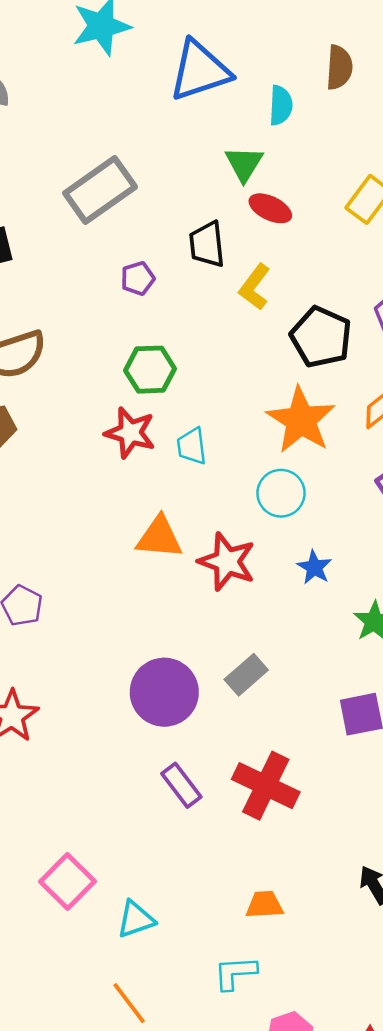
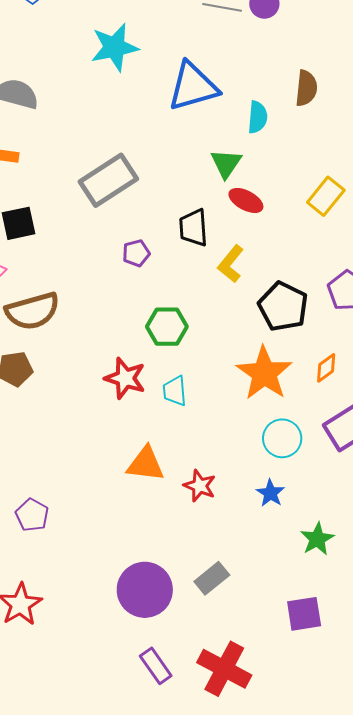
green hexagon: (150, 370) -> (167, 327), moved
cyan circle: (281, 493) -> (282, 438), moved
red star: (227, 562) -> (200, 486), size x0.7

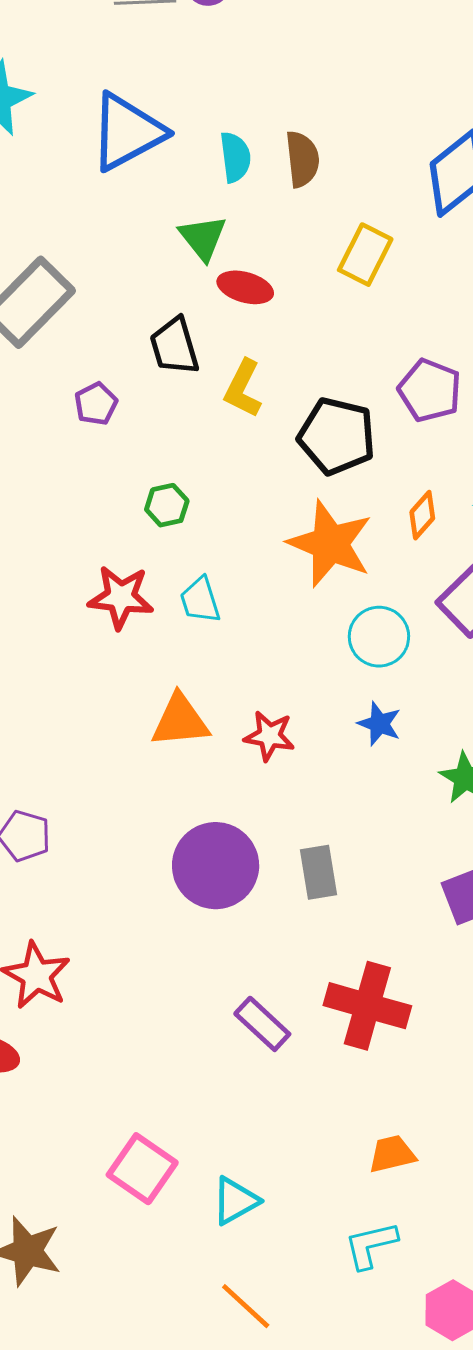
brown semicircle: (306, 88) -> (302, 159), moved
green hexagon: (167, 327) -> (167, 505), size x0.7
gray rectangle: (212, 578) -> (318, 872), turned -48
purple circle: (145, 590) -> (216, 866), moved

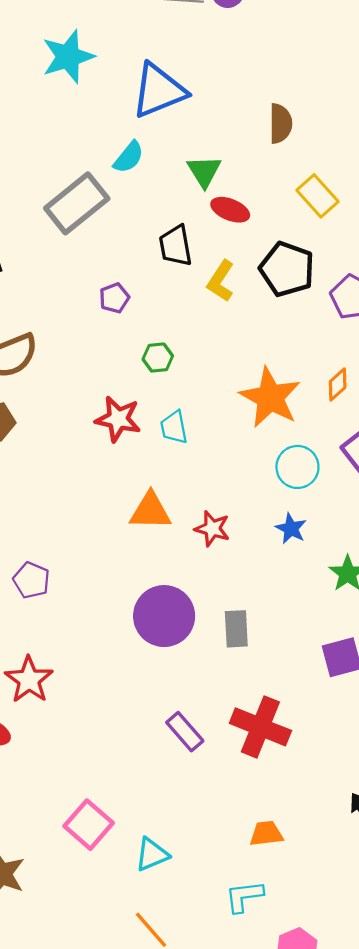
cyan semicircle: (235, 157) -> (129, 157), moved, turned 40
yellow rectangle: (365, 255) -> (318, 196), turned -75
purple pentagon: (96, 404) -> (114, 298), moved
black pentagon: (337, 436) -> (287, 269), moved

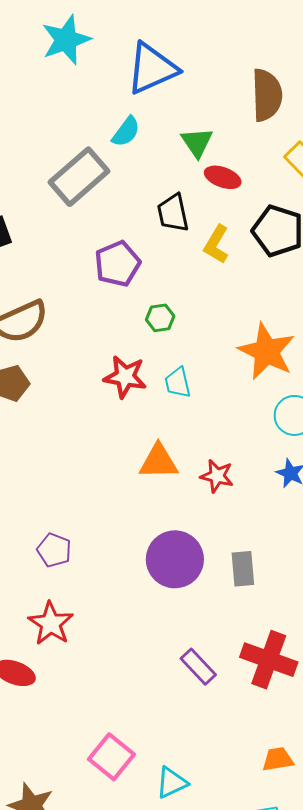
brown semicircle: (280, 123) -> (267, 95), size x1.4
purple pentagon: (114, 298) -> (117, 264), size x1.6
purple pentagon: (31, 580) -> (54, 550), moved

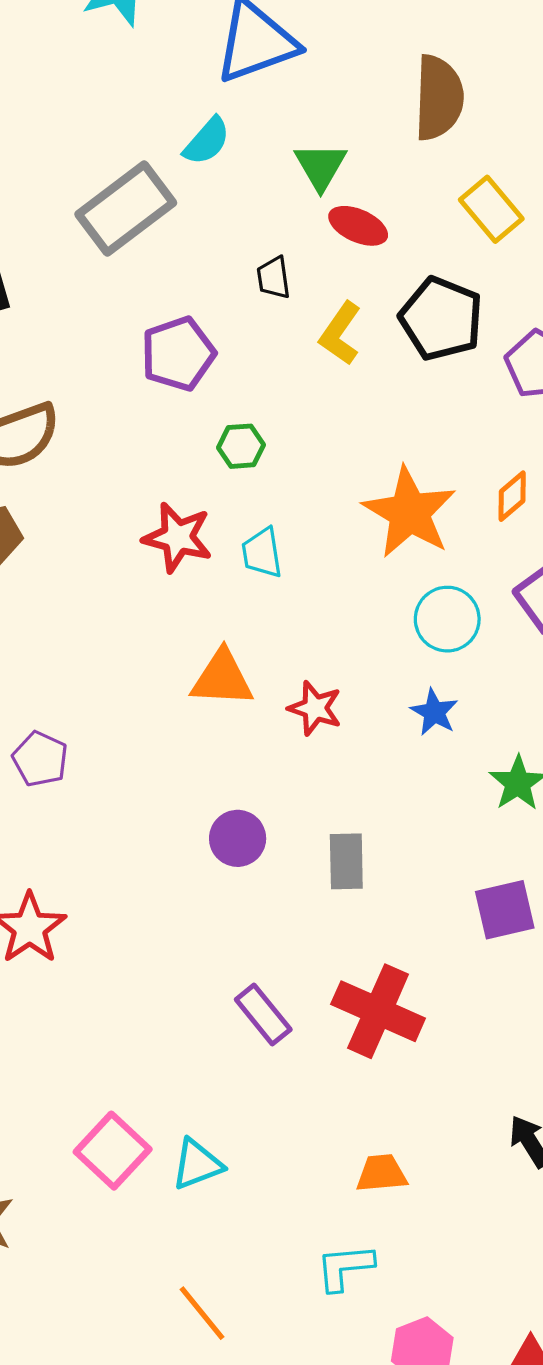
black trapezoid: (173, 213) -> (274, 278), size x0.7
purple pentagon: (54, 550) -> (40, 759), moved
purple circle: (175, 559) -> (238, 838), size x0.6
cyan triangle: (172, 783) -> (197, 1164), moved

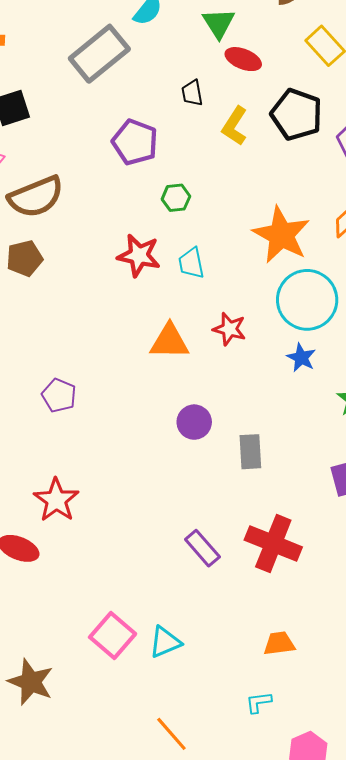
purple pentagon: (178, 354) -> (135, 142), turned -30
cyan circle: (447, 619) -> (307, 300), size x1.5
red star: (315, 708) -> (229, 329), moved
purple circle: (238, 838) -> (194, 422), moved
cyan L-shape: (345, 1267) -> (259, 702), size x0.7

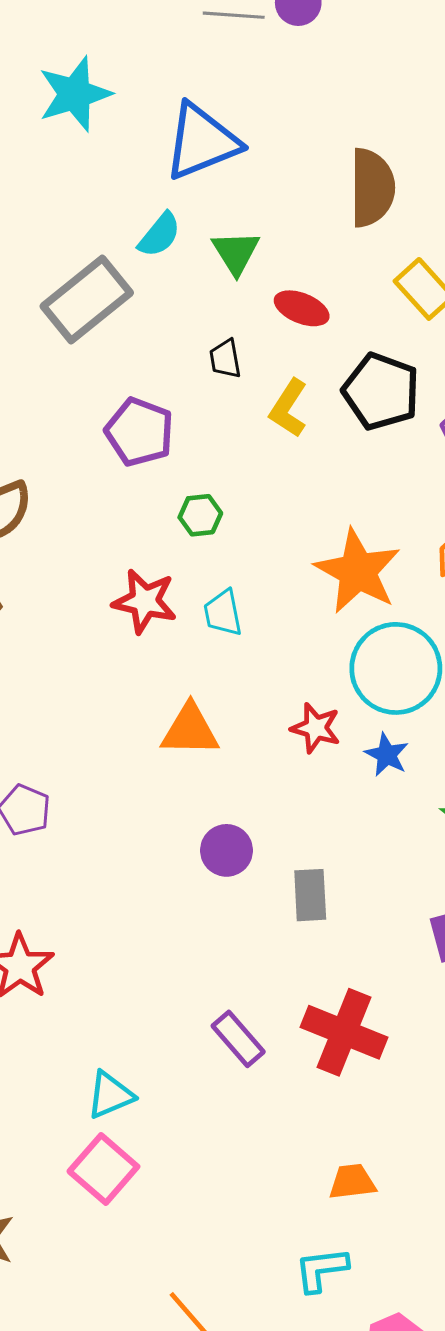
green triangle: (219, 23) -> (236, 253), moved
red star: (229, 329) -> (316, 728), moved
cyan triangle: (165, 642) -> (110, 1095), moved
cyan L-shape: (259, 702) -> (321, 1270), size x1.4

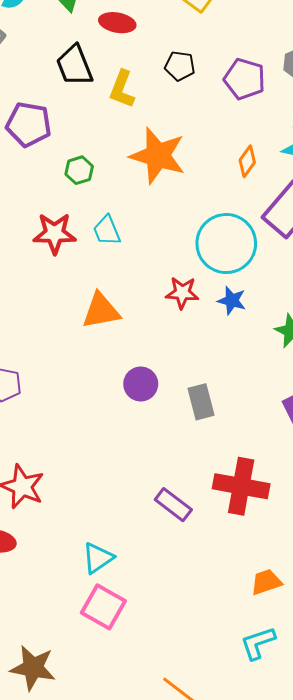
black trapezoid: (225, 359) -> (74, 66), size x1.6
black pentagon: (381, 391) -> (180, 66), size x0.6
orange star: (358, 571) -> (158, 156), moved

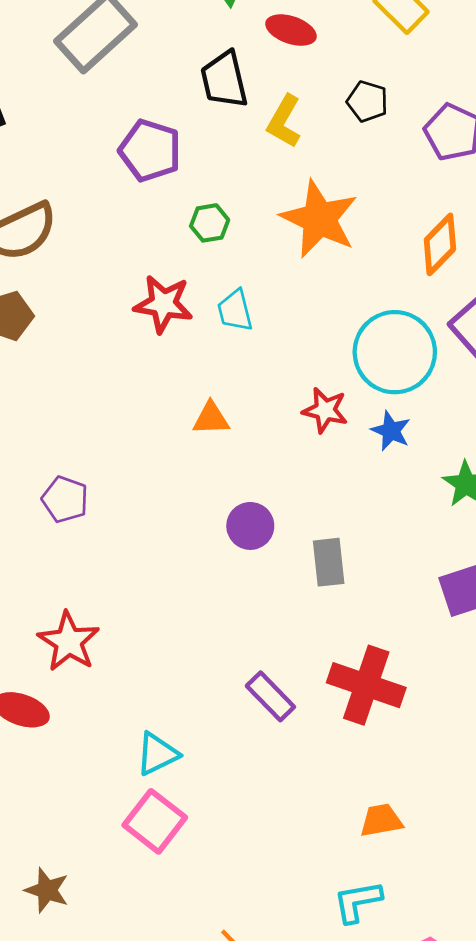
orange diamond: (247, 161) -> (440, 244), size x1.4
orange triangle: (101, 311) -> (211, 418), size x0.7
brown star: (33, 668) -> (47, 890), size x0.7

